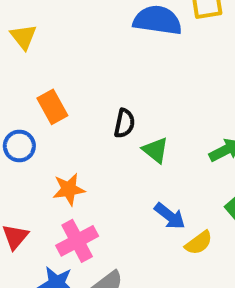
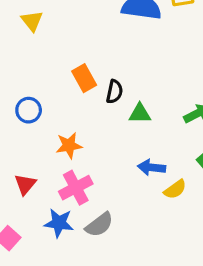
orange rectangle: (52, 107) -> (84, 78), moved
green triangle: (155, 150) -> (140, 114), turned -40
blue arrow: (170, 216) -> (152, 167), turned 148

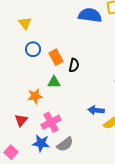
blue circle: (29, 110) -> (33, 49), moved
green triangle: (140, 114) -> (54, 82), moved
orange star: (69, 146) -> (35, 96), moved

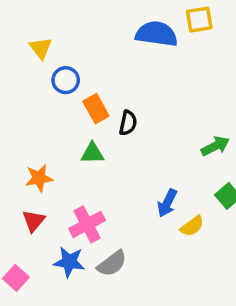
blue circle: (33, 49) -> (66, 80), moved
orange star: (35, 96) -> (39, 178), moved
blue arrow: (96, 110) -> (167, 203), turned -70

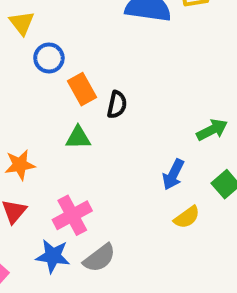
blue arrow: (167, 203) -> (173, 175), moved

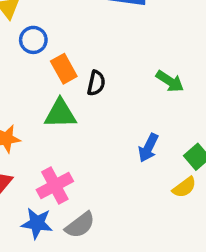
green arrow: (212, 130) -> (170, 81), moved, turned 60
green triangle: (78, 138) -> (60, 114), size x1.4
yellow semicircle: (187, 217) -> (184, 187), moved

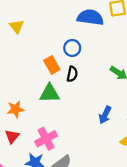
blue circle: (33, 40) -> (72, 48), moved

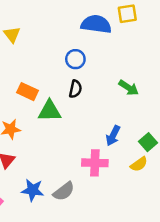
orange rectangle: (52, 65) -> (27, 92), moved, turned -36
pink cross: (46, 139) -> (95, 163), moved, turned 30

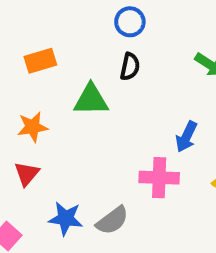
orange rectangle: (27, 92) -> (40, 61), moved, turned -42

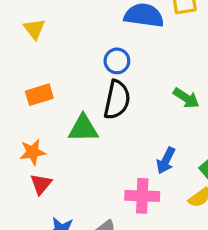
black semicircle: (130, 67) -> (117, 100), size x1.6
red triangle: (27, 174) -> (41, 184), moved

